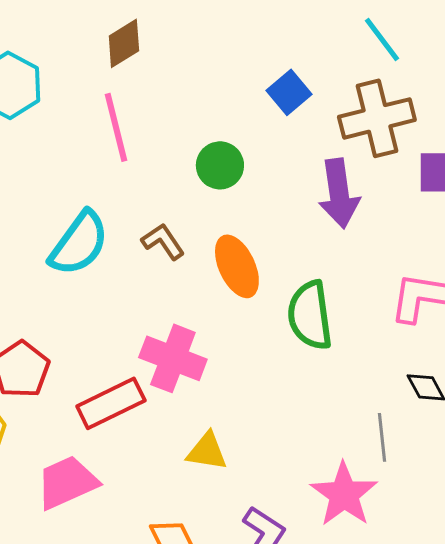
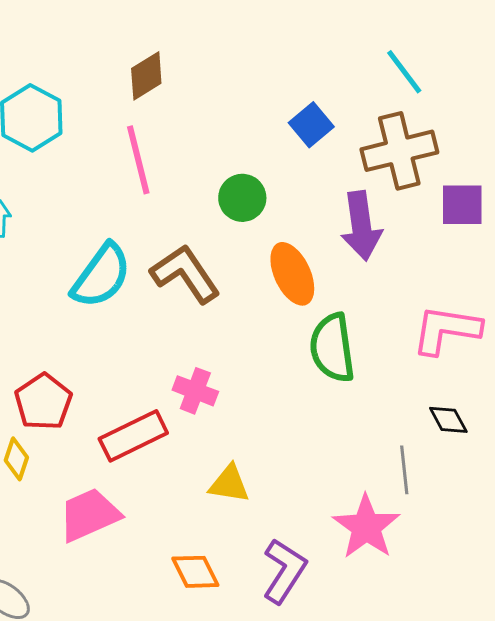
brown L-shape: (163, 241) -> (185, 274), size x1.6
orange ellipse: (237, 266) -> (292, 274), moved
pink cross: (173, 358) -> (195, 391), size x0.7

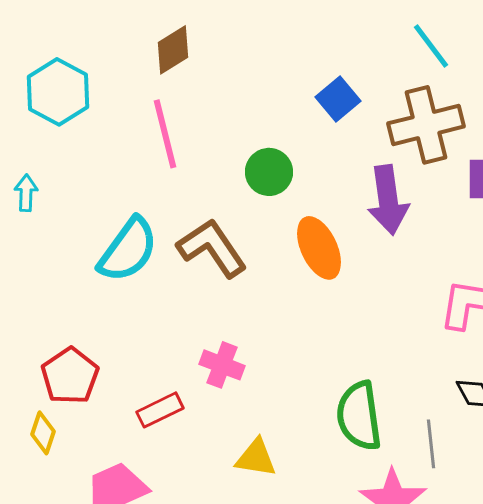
green semicircle: (332, 348) -> (359, 416), moved
red rectangle: (133, 436) -> (160, 410), size x0.7

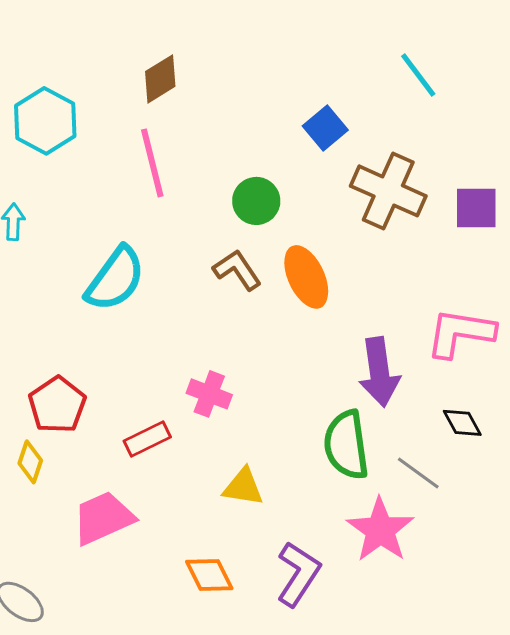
brown cross: (426, 125) -> (388, 191), moved, turned 38
purple arrow: (388, 200) -> (379, 372), moved
brown L-shape: (212, 248) -> (237, 270), moved, size x0.7
gray line: (431, 444) -> (418, 473), turned -48

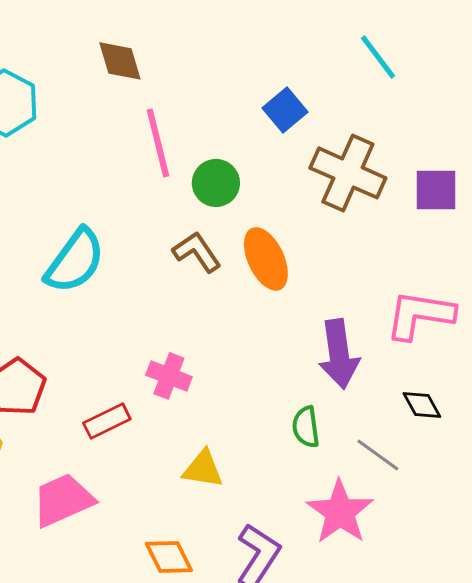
brown diamond: (160, 79) -> (120, 61), turned -75
pink line: (152, 163) -> (158, 143), moved
green semicircle: (346, 445) -> (306, 427), size x0.6

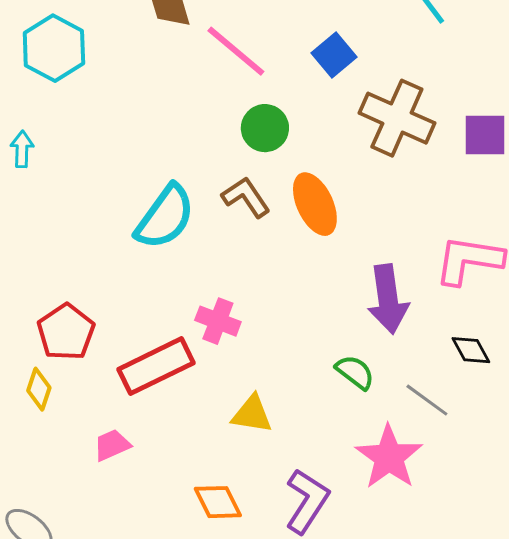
pink line: (158, 143) -> (236, 51), moved, turned -36
cyan semicircle: (75, 261) -> (165, 217), moved
red rectangle: (107, 421) -> (156, 366), size x1.6
green semicircle: (306, 427) -> (355, 372), turned 135
pink trapezoid: (63, 500) -> (112, 445), size x0.6

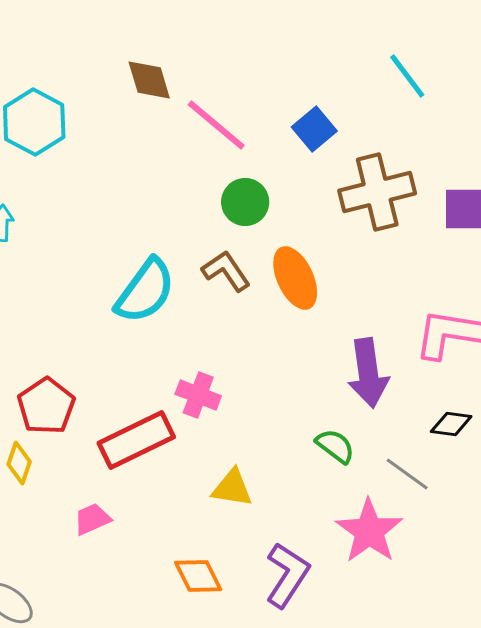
brown cross: (397, 118) -> (377, 192), turned -38
black diamond: (471, 350) -> (451, 424), turned -54

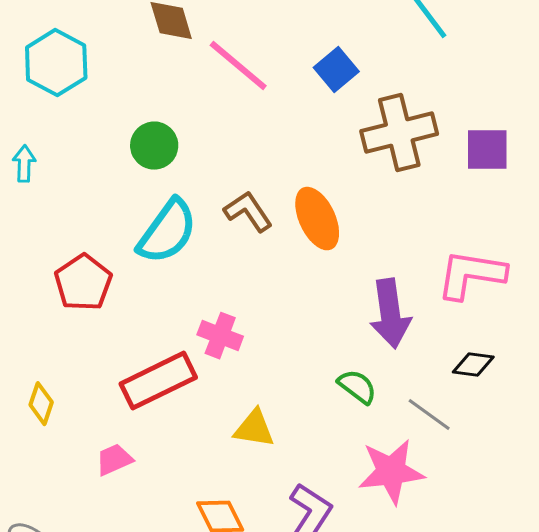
green circle: (245, 202) -> (154, 146), moved
red pentagon: (46, 406) -> (83, 283), moved
pink star: (369, 531) -> (391, 472), turned 30

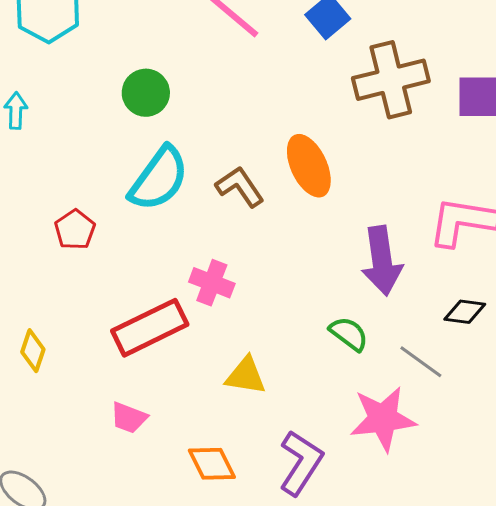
brown L-shape: (248, 212) -> (240, 187), moved
red pentagon: (83, 283) -> (75, 230), size x0.7
pink trapezoid: (114, 460) -> (129, 418), moved, turned -135

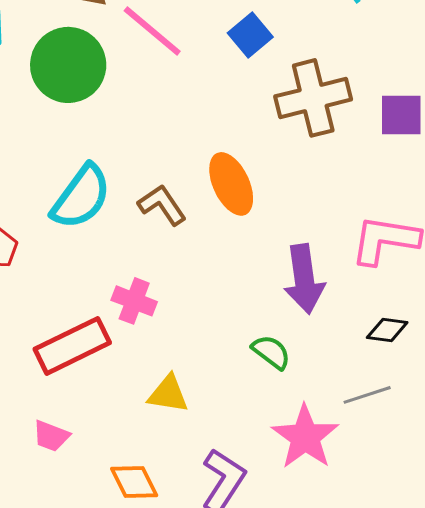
green circle: (146, 93) -> (68, 65), moved, size x1.6
gray line: (421, 362) -> (367, 395), moved, turned -54
pink star: (383, 419) -> (305, 437), turned -30

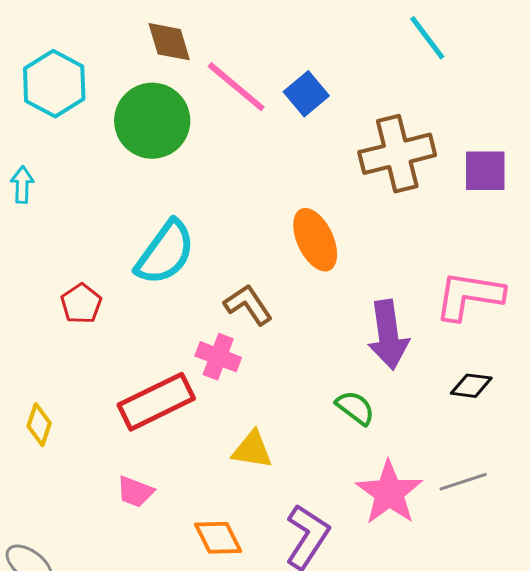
blue square: (250, 35) -> (306, 94), moved
brown L-shape: (162, 205) -> (248, 305), moved
gray line: (367, 395) -> (463, 482), moved

